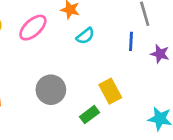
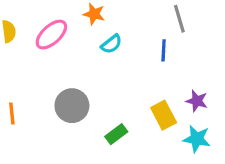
purple star: (160, 54) -> (197, 101), moved
yellow rectangle: (110, 91) -> (164, 115), moved

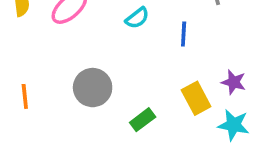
blue line: (164, 50) -> (184, 34), moved

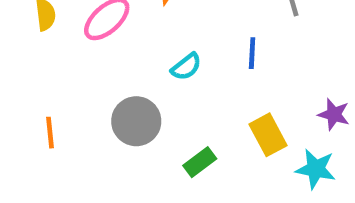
cyan semicircle: (137, 18) -> (186, 67), moved
purple star: (234, 82) -> (334, 114), moved

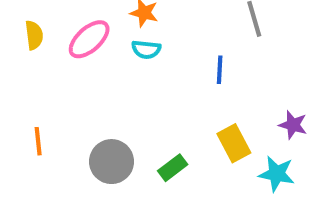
cyan semicircle: (186, 67) -> (146, 49), moved, turned 44
gray circle: (136, 121) -> (112, 162), moved

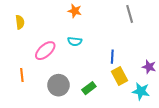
pink ellipse: (89, 39) -> (45, 51), moved
cyan semicircle: (146, 49) -> (75, 41), moved
blue line: (220, 70) -> (112, 57), moved

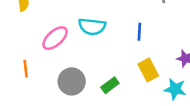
cyan semicircle: (75, 41) -> (92, 27), size x1.5
blue line: (112, 57) -> (139, 32), moved

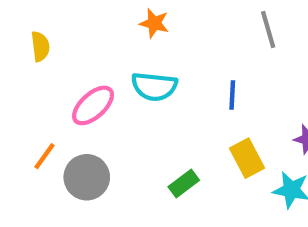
orange line: (26, 69) -> (45, 156), turned 42
gray circle: (72, 81) -> (87, 177), moved

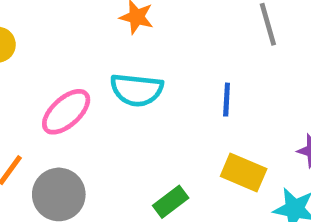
yellow rectangle: (247, 158) -> (244, 173), turned -39

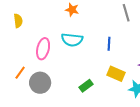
pink ellipse: (66, 112) -> (43, 49), turned -35

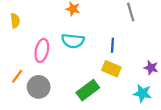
yellow rectangle: (116, 74) -> (111, 69), moved
green rectangle: (86, 86) -> (88, 90), size x1.5

